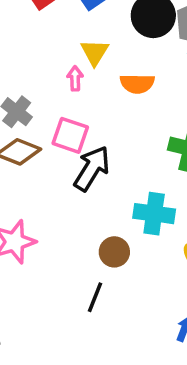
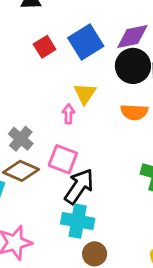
orange semicircle: (137, 84) -> (134, 112), moved
cyan cross: (154, 214) -> (78, 221), moved

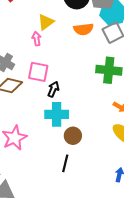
yellow triangle: (85, 94) -> (46, 22), turned 30
black arrow: (79, 186) -> (53, 89), size x0.6

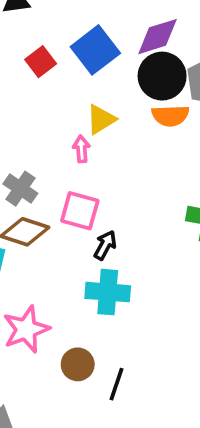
orange semicircle: (83, 29) -> (170, 116), moved
brown circle: (73, 136) -> (78, 364), moved

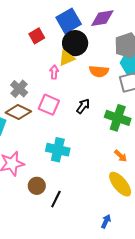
red square: (41, 62) -> (37, 36), moved
black circle: (162, 76) -> (75, 43), moved
orange semicircle: (170, 116) -> (99, 71), moved
black arrow: (105, 245) -> (83, 106), moved

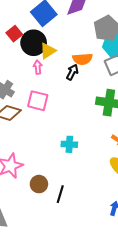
black circle: (75, 43) -> (34, 43), moved
black arrow: (83, 106) -> (72, 72), moved
cyan cross: (58, 150) -> (69, 144), moved, size x0.7

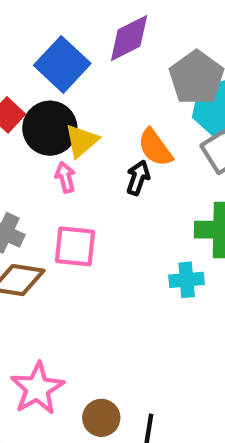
orange semicircle: (82, 59) -> (155, 148), turned 66
cyan cross: (69, 144) -> (187, 280), moved

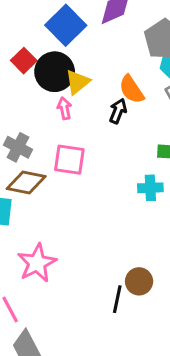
brown circle: (101, 418) -> (139, 281), moved

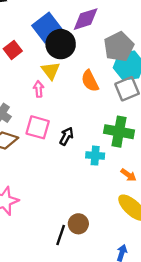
black circle: (55, 72) -> (61, 44), moved
yellow triangle: (78, 82) -> (51, 71), turned -36
black arrow: (118, 111) -> (67, 136), moved

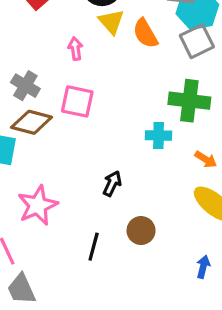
yellow triangle: (51, 71) -> (111, 22), moved
black arrow: (67, 136) -> (112, 183), moved
black line: (61, 235) -> (94, 247), moved

